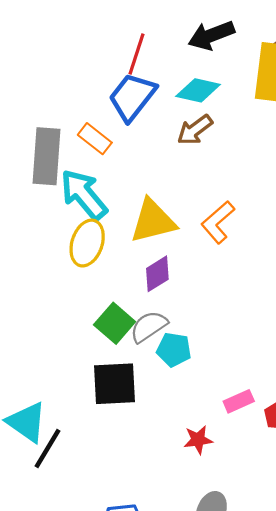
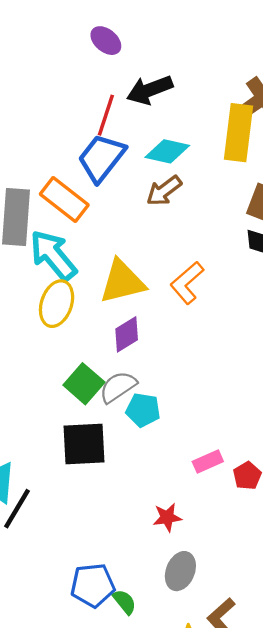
black arrow: (211, 35) -> (150, 90), moved
orange rectangle: (95, 139) -> (64, 199), size x1.4
red star: (198, 440) -> (167, 517), moved

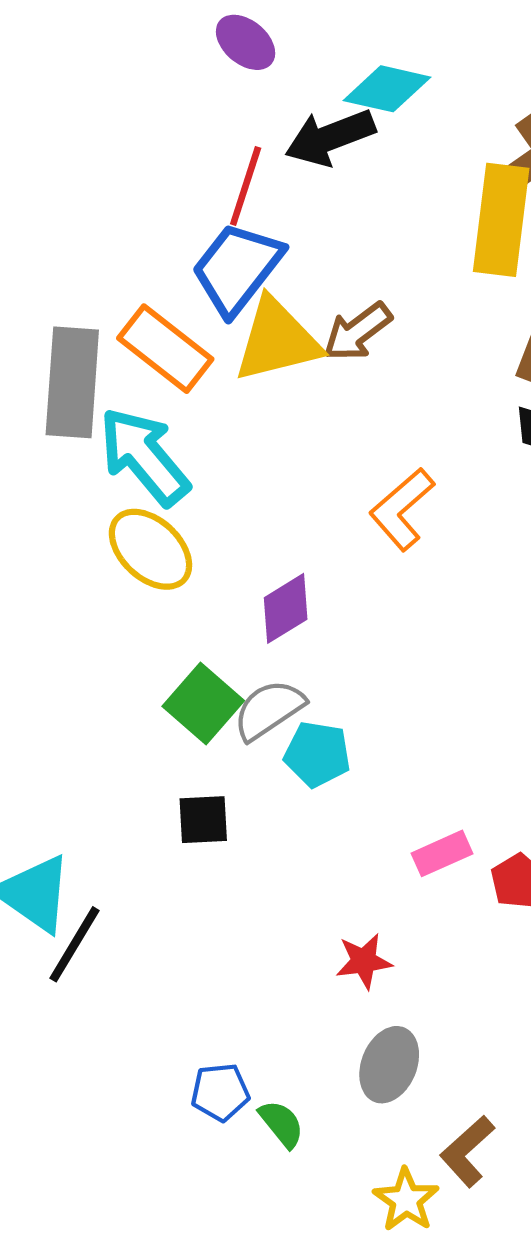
cyan diamond: (167, 151) -> (387, 89), moved
yellow triangle: (122, 282) -> (277, 340), moved
yellow ellipse: (57, 304) -> (150, 549), turned -66
black square: (84, 444) -> (203, 820), size x0.6
blue pentagon: (93, 585) -> (220, 1092), size x0.7

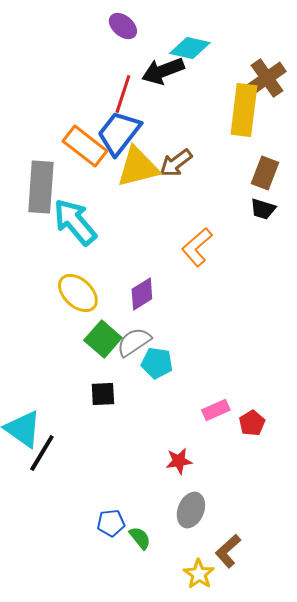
orange rectangle: (165, 349) -> (85, 146), moved
yellow ellipse: (150, 549) -> (78, 293), moved

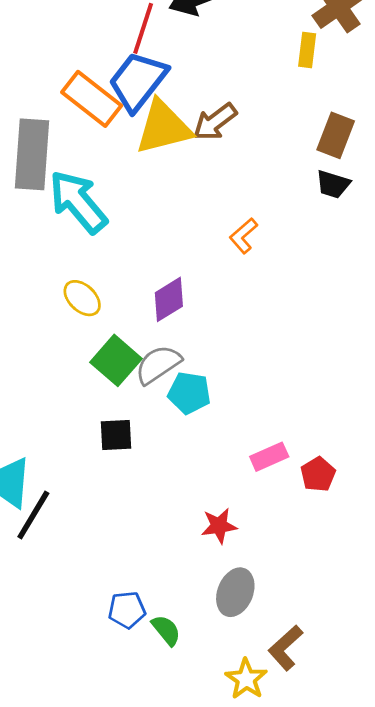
yellow rectangle: (244, 110) -> (307, 50), size x0.5
orange L-shape: (197, 247) -> (243, 236), size x0.7
yellow ellipse: (78, 293) -> (82, 298), size x0.7

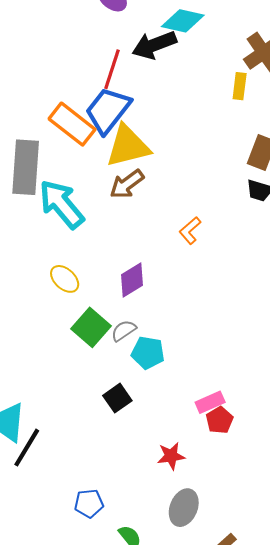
brown arrow: (215, 122) -> (127, 184), moved
gray semicircle: (158, 364) -> (124, 331), size x0.7
black square: (116, 435) -> (117, 398), moved, turned -32
red pentagon: (318, 474) -> (220, 420), moved
blue pentagon: (127, 610) -> (89, 503), moved

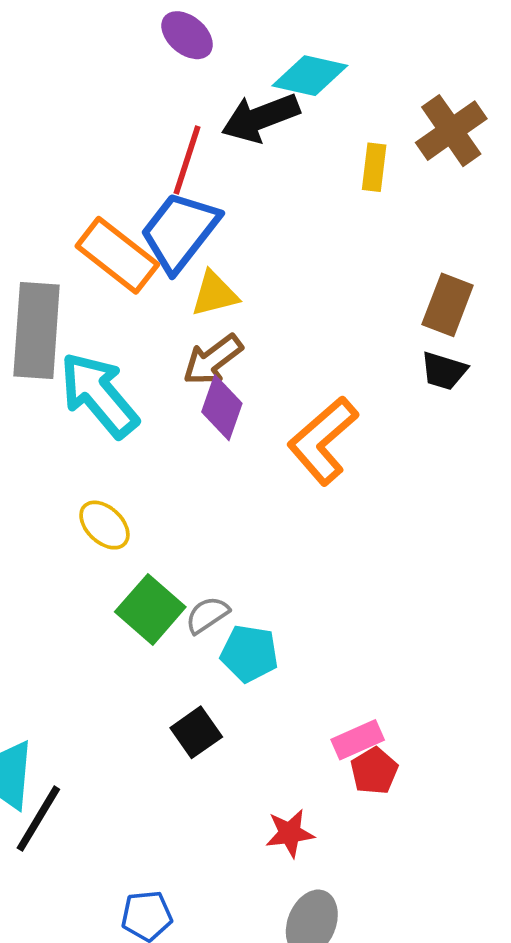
yellow rectangle: (240, 86) -> (374, 167), moved
yellow triangle: (128, 146) -> (215, 294), size x0.6
orange L-shape: (190, 230) -> (323, 441), size x1.8
purple diamond: (132, 280) -> (222, 408), moved, turned -39

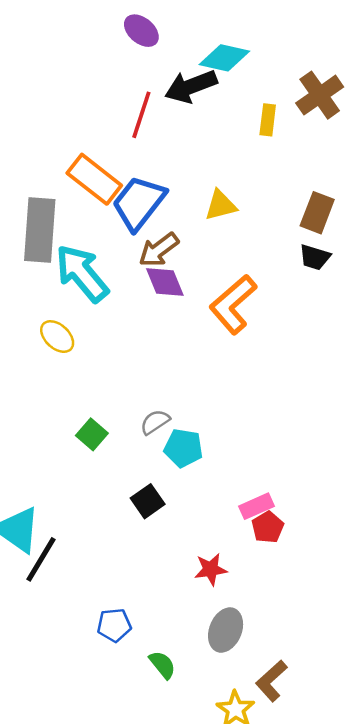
blue trapezoid: (180, 231) -> (139, 203), moved
yellow triangle: (215, 294) -> (221, 205), moved
purple diamond: (222, 408) -> (165, 282), turned -42
yellow ellipse: (104, 525) -> (57, 337), moved
green square: (150, 609) -> (92, 434), moved, size x0.7

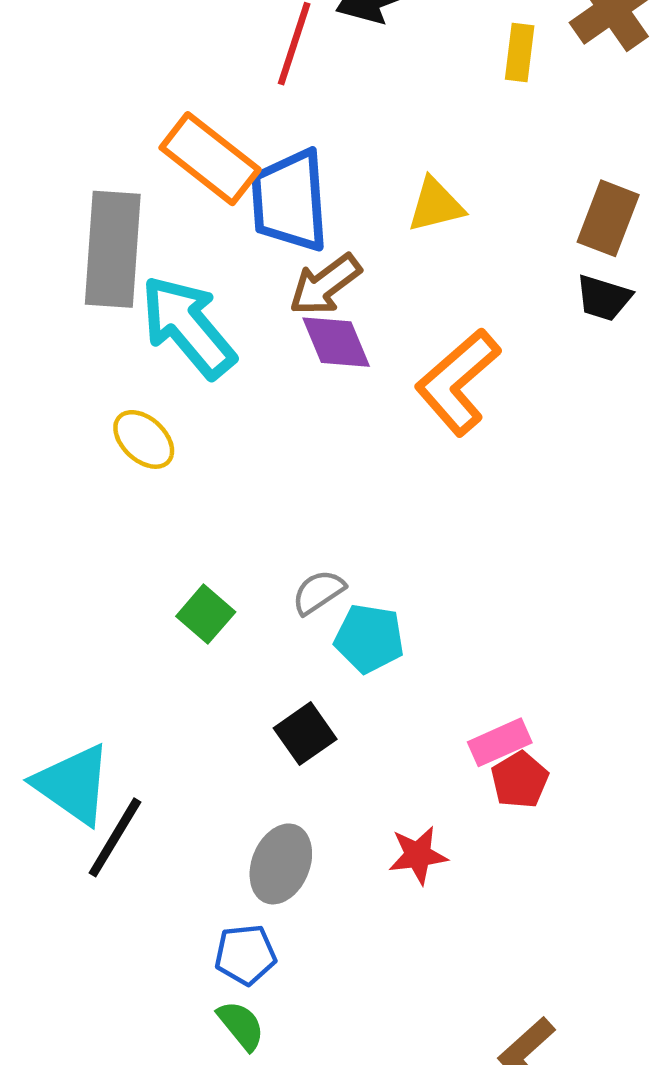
blue trapezoid: (139, 203) -> (290, 201), turned -42
gray ellipse: (226, 630) -> (281, 864), moved
green semicircle: (162, 665) -> (241, 1025), moved

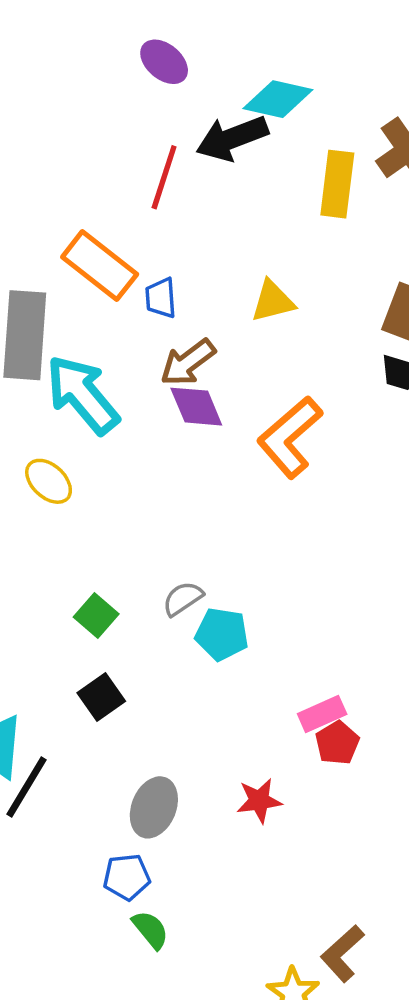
yellow rectangle: (520, 52) -> (337, 184), size x1.5
blue trapezoid: (290, 201) -> (161, 298), size x0.5
black square: (305, 734) -> (101, 697), moved
green semicircle: (241, 1025) -> (150, 930), moved

